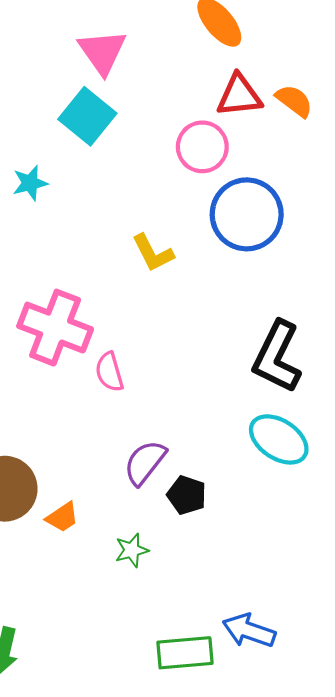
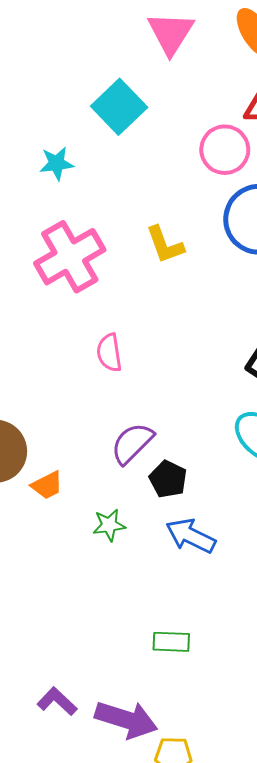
pink triangle: (102, 52) -> (171, 33), moved
pink cross: (55, 328) -> (70, 257), moved, turned 32
blue arrow: (249, 631) -> (191, 536), moved
green rectangle: (185, 653) -> (171, 642), moved, size x0.7

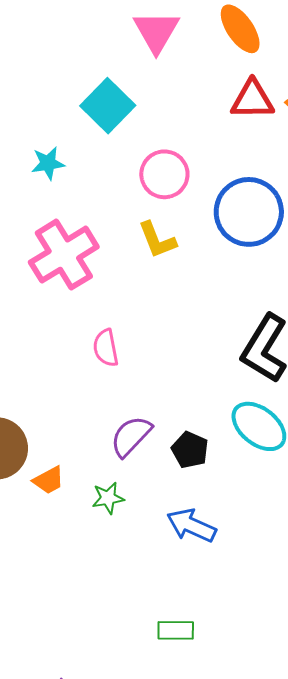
pink circle: (225, 150) -> (164, 174), moved
black pentagon: (168, 479) -> (190, 450), moved
green star: (109, 525) -> (108, 498), moved

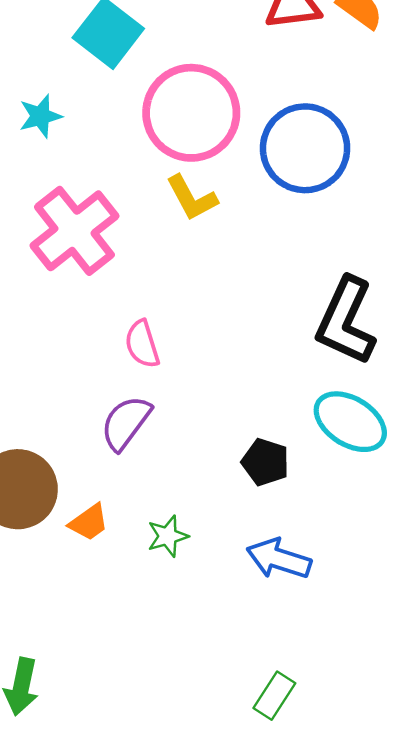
pink circle: (164, 174) -> (191, 113), size x1.5
purple semicircle: (131, 436) -> (126, 423), moved
green rectangle: (176, 630) -> (274, 696), turned -51

